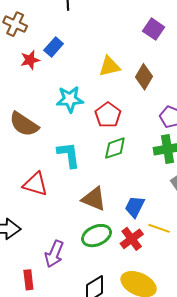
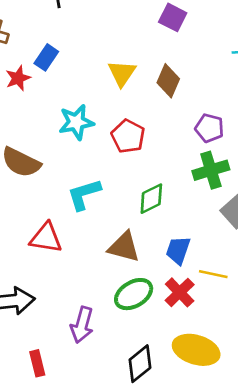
yellow triangle: (109, 66) -> (122, 73), turned -35
green diamond: (115, 148) -> (151, 199), moved
cyan L-shape: (69, 155) -> (84, 194), turned -92
red rectangle: (28, 280) -> (37, 363), moved

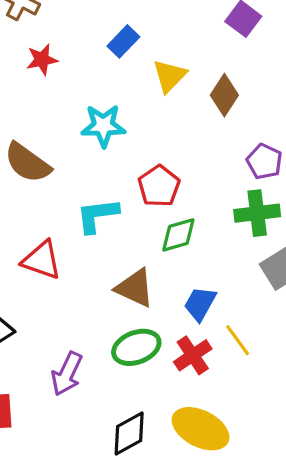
blue rectangle: (46, 57) -> (123, 41), moved
red pentagon: (128, 136) -> (159, 186), moved
yellow line: (213, 274) -> (238, 340), turned 32

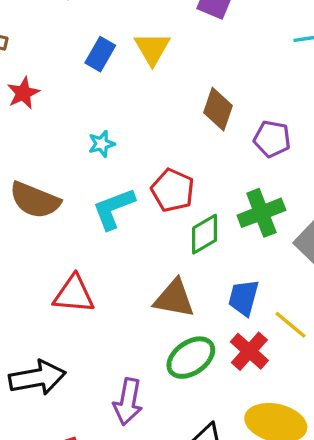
yellow triangle: (170, 76) -> (152, 49), moved
brown diamond: (224, 95) -> (218, 109), moved
cyan star: (103, 126) -> (102, 144), size x0.6
green cross: (257, 213) -> (261, 213), moved
cyan L-shape: (97, 215) -> (114, 209), moved

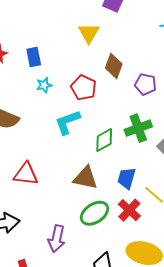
yellow triangle: (152, 49) -> (89, 33), moved
blue rectangle: (100, 54) -> (34, 57), moved, turned -42
red pentagon: (173, 190) -> (84, 88), moved
cyan L-shape: (114, 209) -> (67, 122), moved

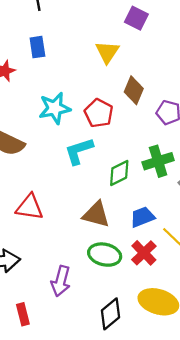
blue rectangle: (34, 57) -> (37, 47), moved
cyan star: (44, 85) -> (55, 108), size x1.8
blue trapezoid: (127, 178) -> (142, 217), turned 50
green ellipse: (95, 213) -> (105, 255), turned 44

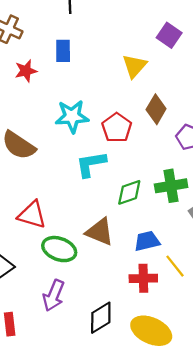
red cross: (144, 253) -> (143, 278), turned 35
green ellipse: (105, 255) -> (59, 249), moved
black diamond: (111, 314) -> (101, 318), moved

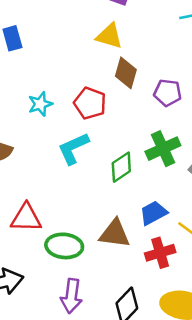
yellow triangle: (134, 66) -> (109, 36), moved, turned -40
cyan star: (72, 116) -> (40, 104), size x0.7
brown triangle: (100, 232) -> (115, 234), moved

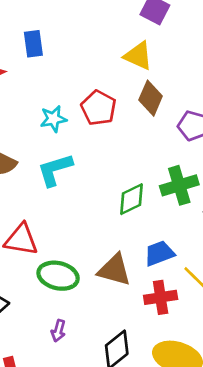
red pentagon: (90, 103) -> (99, 108), moved
cyan L-shape: (73, 148) -> (55, 170), moved
purple arrow: (71, 296) -> (58, 331), size x0.6

